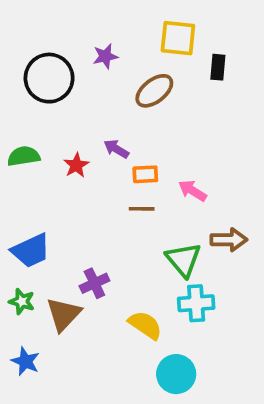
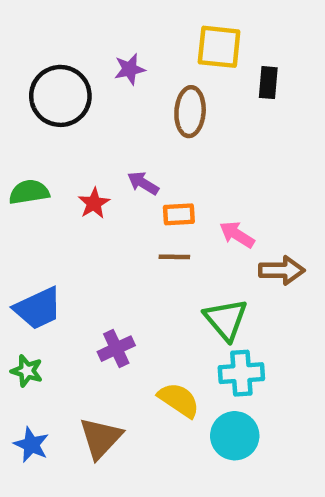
brown ellipse: (154, 91) -> (190, 112), turned -48
brown arrow: (229, 240) -> (282, 270), moved
brown triangle: (64, 314) -> (101, 438), moved
cyan circle: (176, 374) -> (235, 436), moved

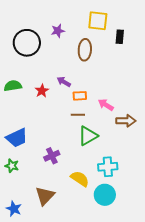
green triangle: (226, 319) -> (88, 136), moved, turned 40
blue star: (31, 445) -> (14, 209), moved

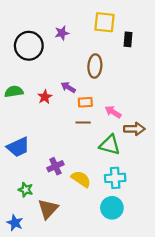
brown ellipse: (85, 50) -> (95, 66), moved
green triangle: (88, 136) -> (110, 145), moved, turned 45
green star: (12, 166) -> (26, 190), moved
yellow semicircle: (80, 179) -> (81, 179), moved

